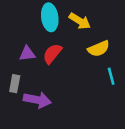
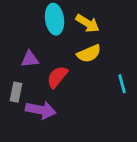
yellow semicircle: (99, 49) -> (89, 54), moved
red semicircle: (52, 54) -> (57, 77), moved

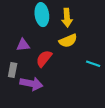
yellow arrow: (88, 23) -> (67, 18), turned 54
cyan line: (122, 84) -> (93, 64), turned -56

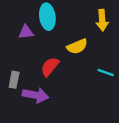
yellow arrow: (67, 18) -> (102, 20), moved
purple triangle: (23, 45) -> (26, 32), moved

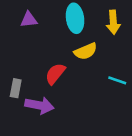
cyan ellipse: (47, 17) -> (75, 18), moved
purple triangle: (26, 32) -> (29, 20), moved

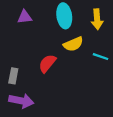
cyan line: (117, 80) -> (101, 57), moved
purple arrow: (39, 105) -> (21, 101), moved

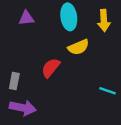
cyan line: (101, 57) -> (108, 91), moved

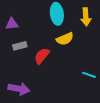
purple triangle: (26, 18) -> (12, 24), moved
gray rectangle: (14, 81) -> (20, 46), moved, turned 64

